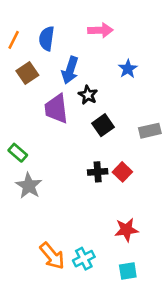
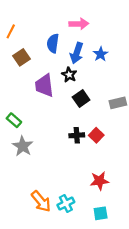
blue semicircle: (47, 39) -> (53, 43), moved
blue arrow: (70, 70) -> (77, 53), moved

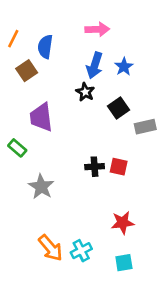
blue semicircle: (53, 43) -> (45, 47), moved
purple trapezoid: (44, 86) -> (41, 117), moved
black square: (81, 99) -> (119, 108), moved
red square: (96, 135) -> (119, 167), turned -32
gray star: (23, 146) -> (41, 187), moved

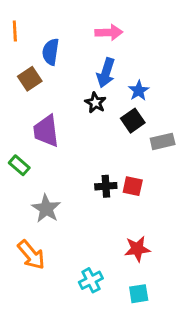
orange line: (13, 39) -> (15, 31), moved, turned -30
blue star: (124, 67) -> (139, 91), moved
orange arrow: (51, 248) -> (31, 255), moved

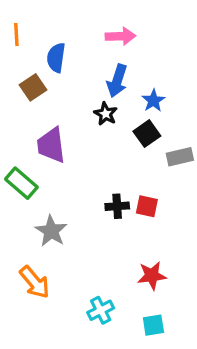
green rectangle: (19, 165) -> (21, 183), size x1.4

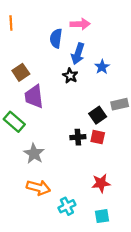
blue semicircle: (56, 58) -> (56, 38), moved
brown square: (33, 87) -> (21, 72), moved
black square: (147, 134) -> (98, 115), moved
orange arrow: (35, 282) -> (38, 188), moved, turned -35

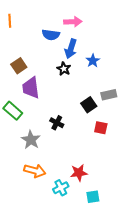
blue semicircle: (56, 38) -> (51, 35), turned -90
black cross: (78, 137) -> (57, 123), moved, turned 32
red square: (98, 137) -> (101, 128), moved
red star: (101, 183) -> (79, 173), moved

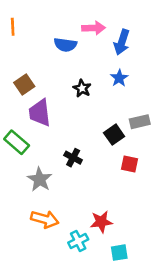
blue arrow: (71, 49) -> (122, 42), moved

